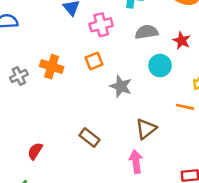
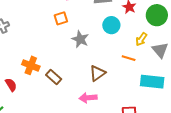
orange cross: (52, 67) -> (31, 65), moved
red semicircle: (35, 151) -> (11, 85), turned 112
pink arrow: (136, 162) -> (88, 98), turned -90

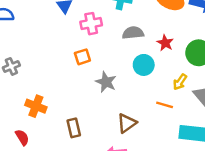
orange cross: (31, 65) -> (36, 106), moved
brown rectangle: (54, 77) -> (74, 128), turned 35

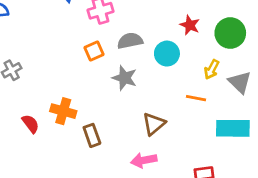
gray semicircle: (133, 33) -> (130, 41), moved
orange cross: (36, 106) -> (63, 111), moved
red semicircle: (22, 137) -> (31, 124), moved

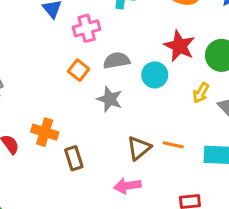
red star: (190, 25) -> (179, 46), size x1.5
orange square: (94, 51) -> (79, 70), turned -30
orange line: (196, 98) -> (173, 145), moved

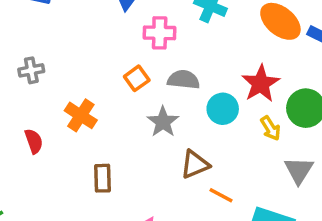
yellow arrow: (201, 93) -> (270, 128), moved, turned -78
orange cross: (45, 132) -> (81, 115), moved
brown triangle: (139, 148) -> (195, 164), moved

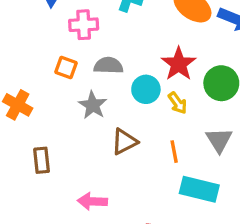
orange square: (137, 78) -> (66, 67), turned -30
yellow arrow: (270, 128) -> (178, 103), moved
orange line: (221, 195) -> (174, 152), moved, turned 55

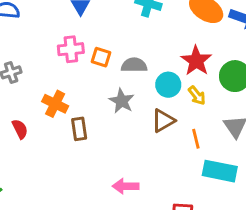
pink cross: (84, 25) -> (71, 49), moved
orange square: (66, 67) -> (101, 57), moved
brown triangle: (124, 142) -> (163, 121), moved
brown rectangle: (42, 160) -> (79, 129), moved

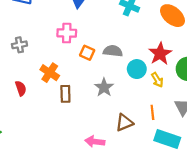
orange square: (101, 57) -> (87, 53), moved
gray star: (122, 101) -> (104, 87), moved
brown triangle: (163, 121) -> (124, 123), moved

